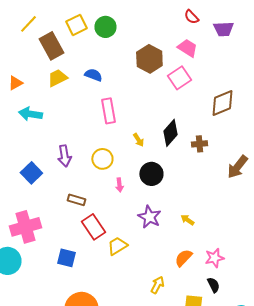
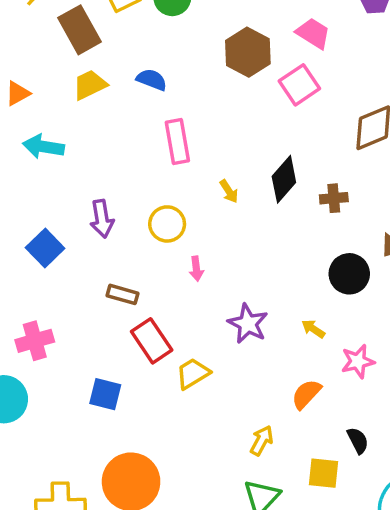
black circle: (151, 174) -> (349, 274), moved
pink cross: (25, 227) -> (35, 341), size x0.7
pink star: (214, 258) -> (358, 361), moved

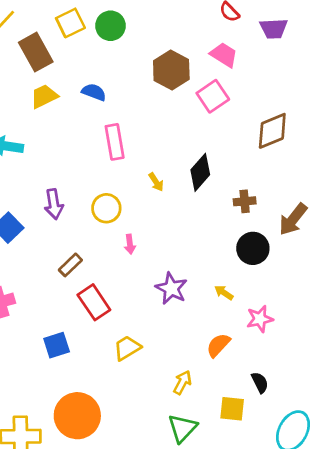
brown cross: (334, 198) -> (245, 201), moved
brown rectangle: (122, 294) -> (70, 265), turned -60
yellow trapezoid: (193, 373) -> (127, 348), moved
blue square: (105, 394) -> (57, 345), turned -32

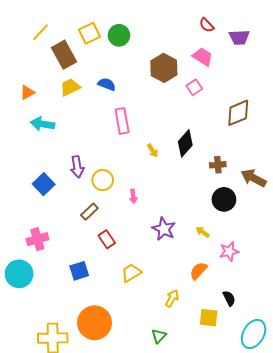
pink square: (213, 96) -> (194, 87), size x0.7
yellow circle: (106, 208) -> (103, 180), moved
brown arrow: (293, 219) -> (254, 178), turned 80
red rectangle: (94, 302) -> (107, 239), size x0.7
green triangle: (182, 428) -> (159, 336), moved, size x0.7

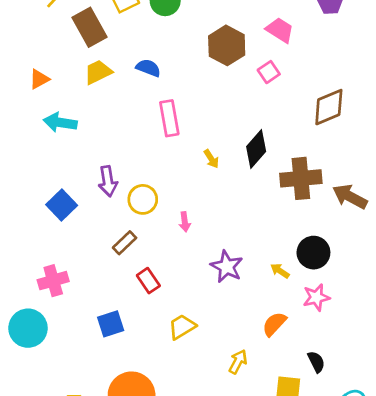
brown cross: (218, 165) -> (301, 178), size x1.8
black circle: (224, 199) -> (313, 253), moved

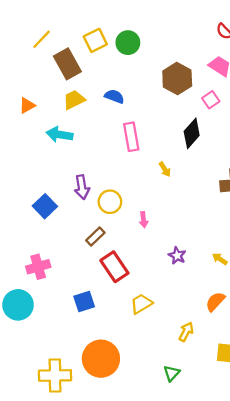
cyan arrow: (60, 122) -> (59, 134), moved
black diamond: (256, 149) -> (192, 133), moved
purple star: (227, 267) -> (177, 256), size x0.7
red rectangle: (148, 281) -> (114, 267), size x1.5

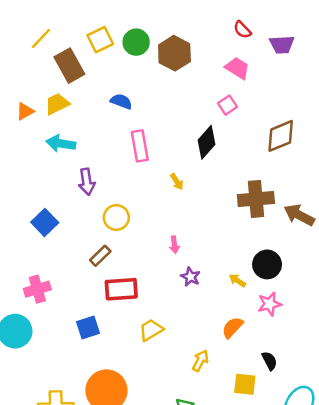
brown hexagon: (177, 78) -> (174, 53), moved
yellow trapezoid: (74, 100) -> (57, 104), moved
purple arrow: (82, 187) -> (87, 182), moved
pink arrow: (144, 220) -> (174, 245), moved
red rectangle: (114, 267) -> (121, 289), turned -60

